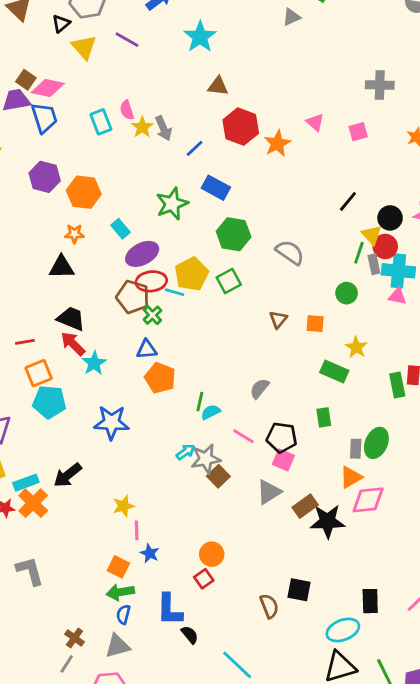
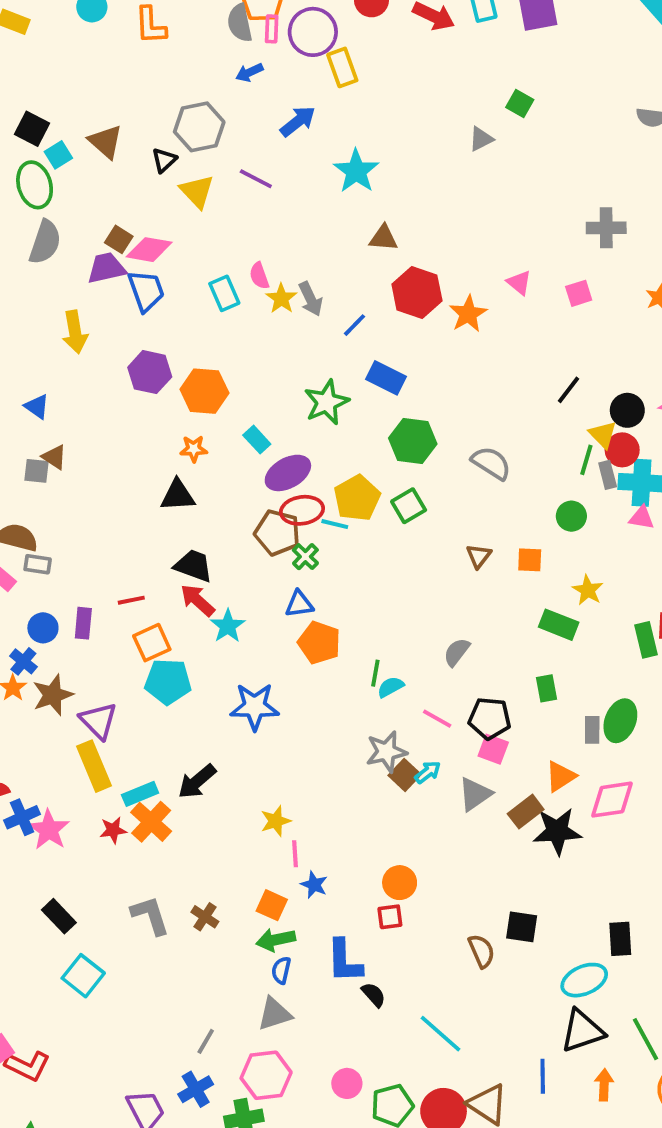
cyan arrow: (186, 452) -> (428, 772), moved
orange triangle: (351, 477) -> (561, 776), moved
red square: (204, 579) -> (390, 917), turned 30
brown cross: (75, 638) -> (205, 917), moved

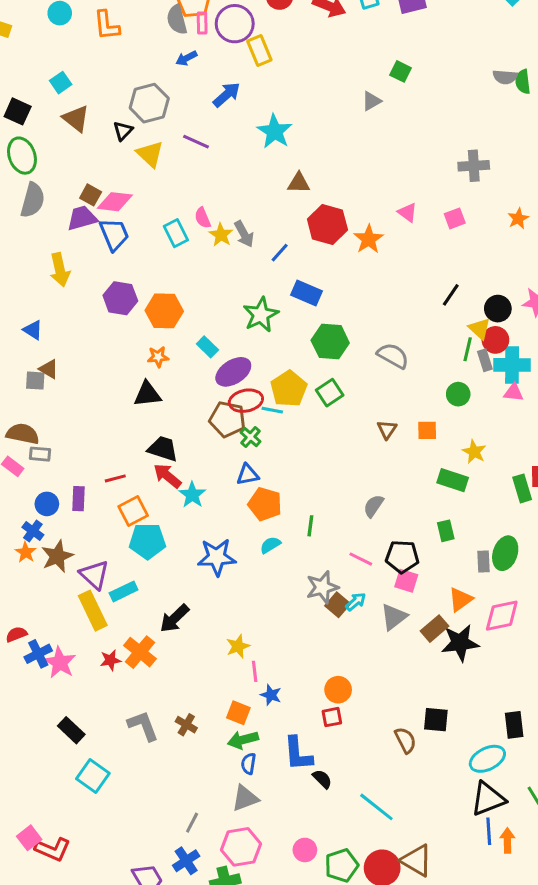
cyan square: (58, 155) -> (61, 83), moved
cyan semicircle: (391, 687) -> (270, 545), moved
cyan rectangle: (140, 794) -> (124, 591), moved
blue line: (543, 1076) -> (489, 831), moved

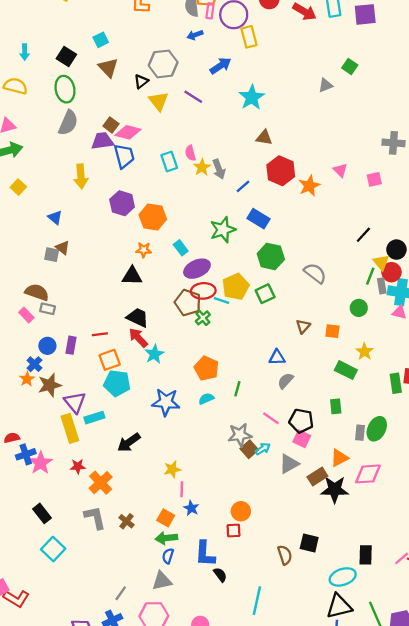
blue triangle: (248, 475) -> (277, 357), moved
orange cross: (140, 652) -> (101, 483), moved
cyan line: (376, 807) -> (257, 601), turned 56

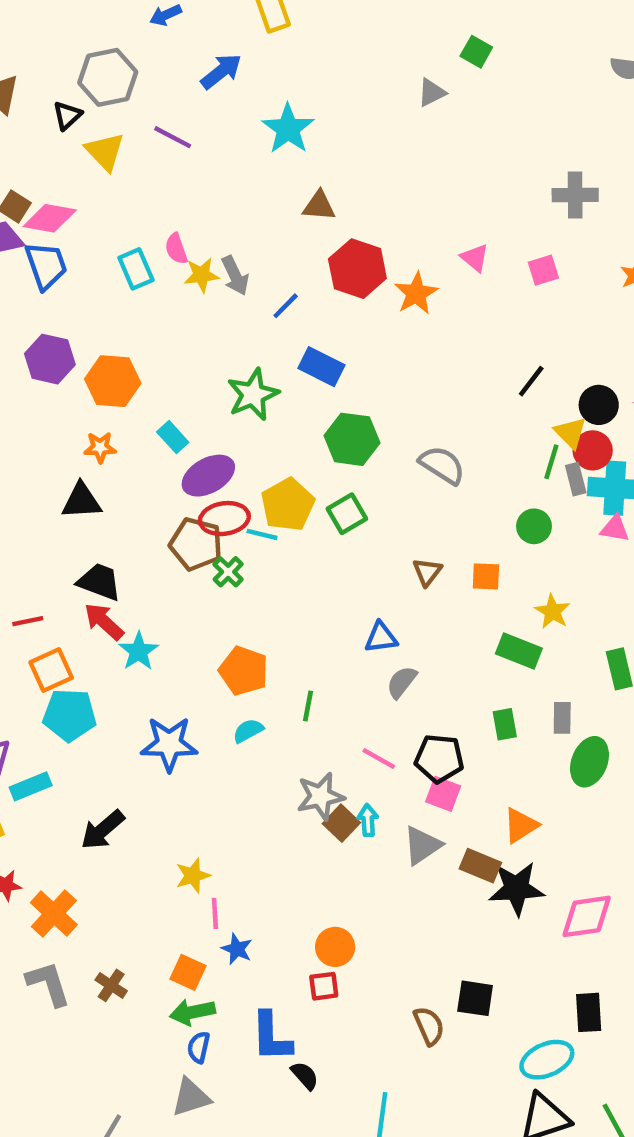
yellow star: (202, 167) -> (202, 275), turned 30
gray rectangle: (360, 433) -> (562, 718), moved
cyan arrow: (263, 449) -> (368, 820), turned -56
pink diamond: (368, 474) -> (587, 916), moved
brown rectangle: (317, 477) -> (480, 866), turned 60

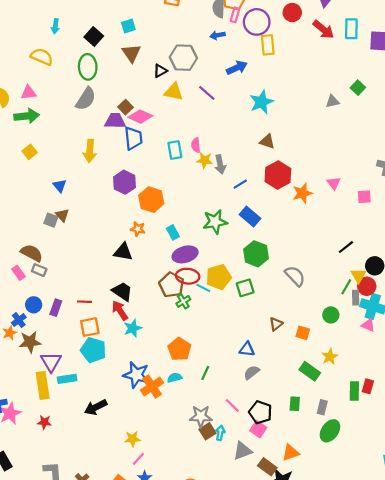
yellow triangle: (105, 152) -> (174, 92), turned -48
pink line: (215, 913) -> (138, 459), turned 32
orange cross: (54, 914) -> (152, 387), moved

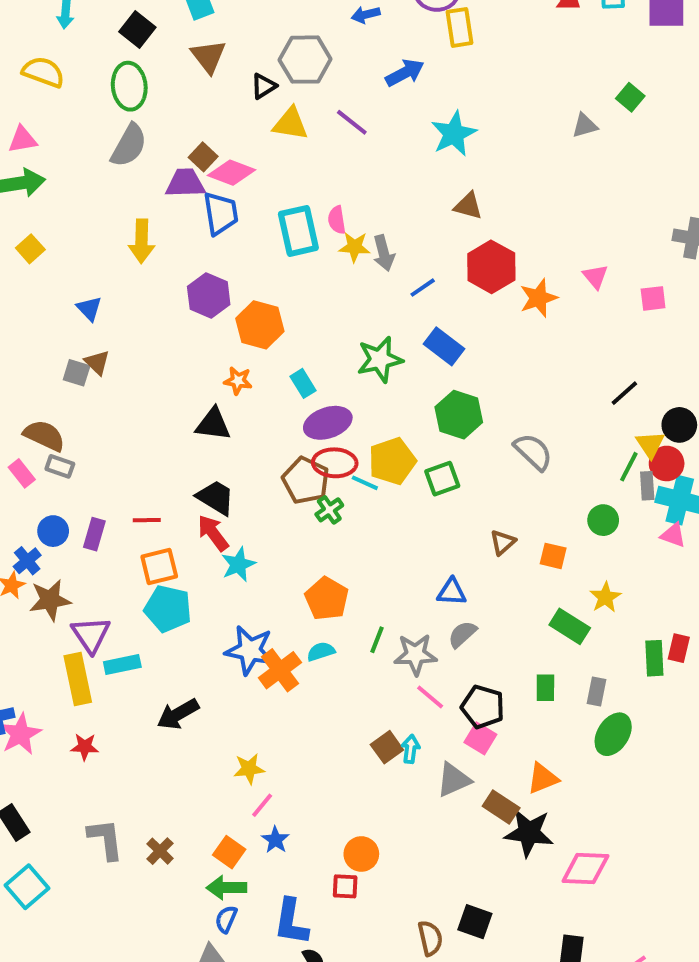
cyan rectangle: (175, 150) -> (298, 231), size x1.4
gray star: (201, 416) -> (415, 654), moved

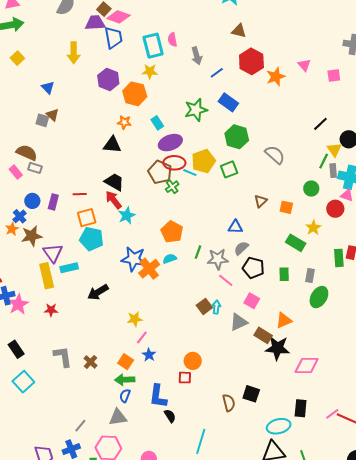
yellow star: (355, 247) -> (150, 71), moved
red circle: (667, 463) -> (335, 209), moved
black pentagon: (483, 707) -> (253, 268), moved

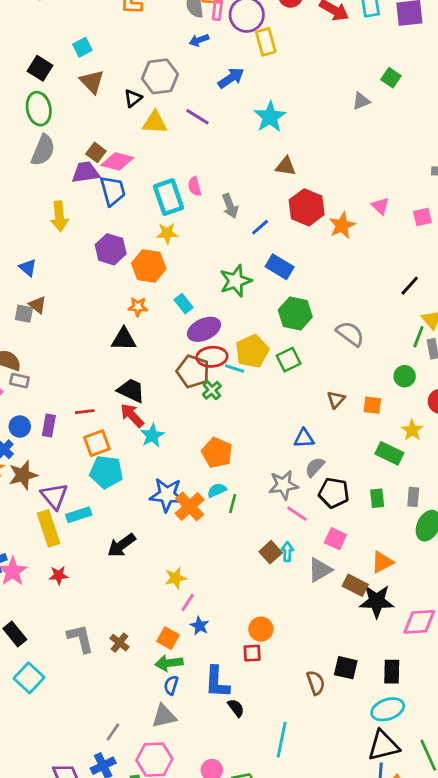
green line: (198, 252) -> (233, 504), moved
black rectangle: (301, 408) -> (392, 672), moved

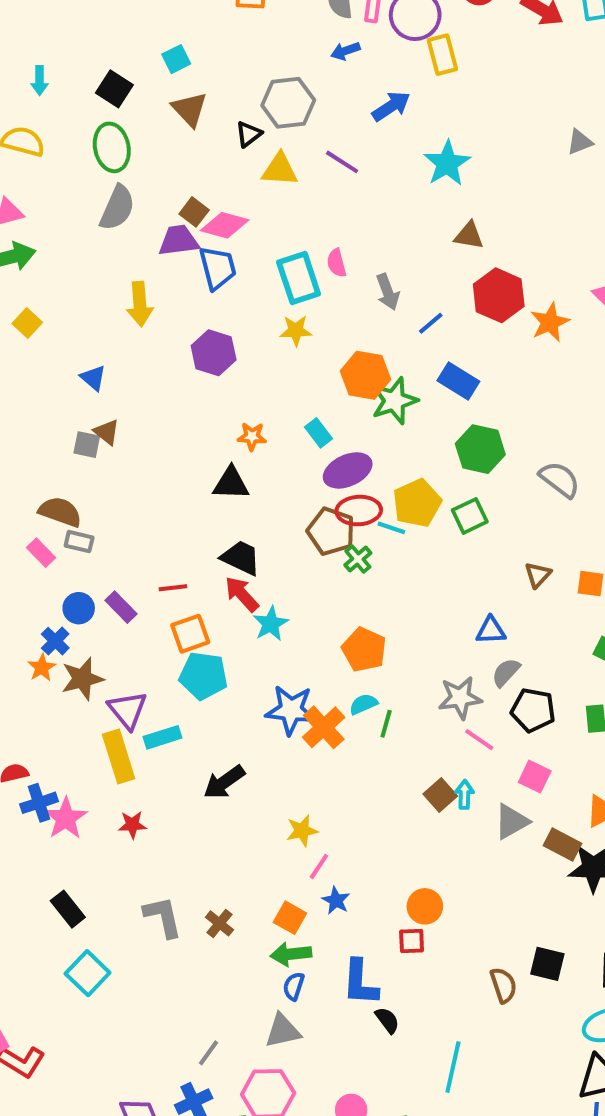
orange hexagon: (149, 266) -> (365, 375), moved
purple rectangle: (49, 425) -> (121, 607), turned -55

